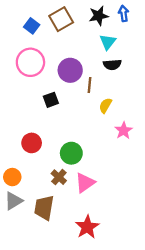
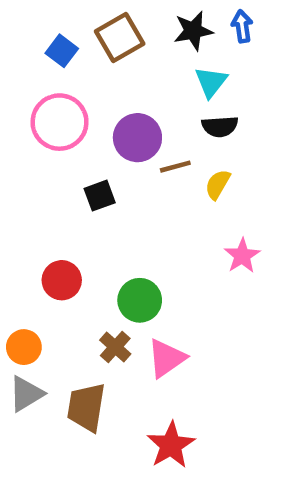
brown line: (90, 85) -> (175, 167), turned 70
yellow semicircle: (105, 105) -> (218, 184), moved

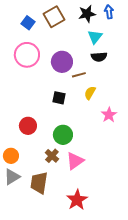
yellow semicircle: (218, 184) -> (90, 93), moved
black square: (100, 196) -> (59, 98), moved, turned 32

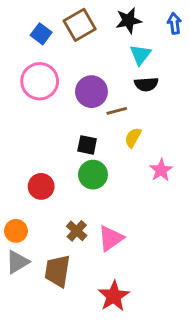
blue arrow: (109, 12) -> (174, 23), moved
green circle: (63, 135) -> (93, 175), moved

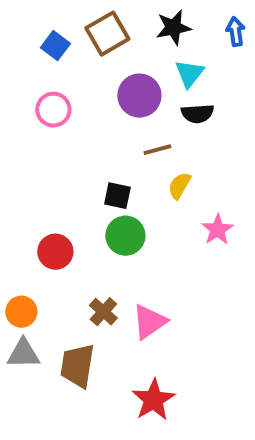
pink circle: (40, 81) -> (53, 110), size x0.7
purple circle: (91, 92) -> (139, 96), moved
gray triangle: (17, 262) -> (23, 354), turned 30

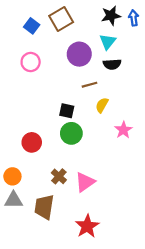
black star: (173, 28) -> (111, 16), moved

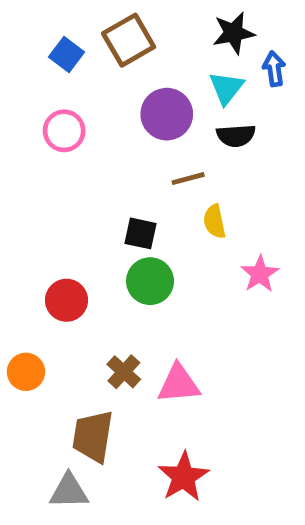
blue arrow: (134, 18) -> (274, 69), moved
yellow semicircle: (102, 105) -> (214, 221), turned -42
pink triangle: (85, 182) -> (179, 384), turned 30
gray triangle: (14, 200) -> (69, 491), moved

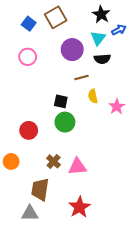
black star: (234, 33) -> (101, 14), turned -30
blue arrow: (274, 69) -> (119, 30), turned 72
pink star: (260, 274) -> (117, 107), moved

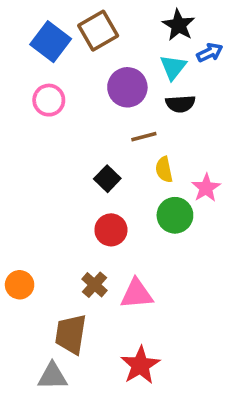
blue square: (29, 24) -> (51, 42), size x1.5
black square: (61, 101) -> (107, 179), turned 32
green circle: (65, 122) -> (175, 215), moved
red circle: (29, 130) -> (111, 230), moved

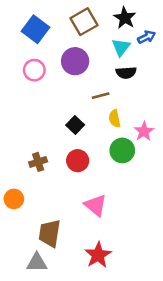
brown square: (98, 31) -> (84, 22), moved
purple circle: (127, 87) -> (75, 61), moved
brown cross: (95, 285) -> (38, 162), moved, turned 30
pink triangle: (137, 294) -> (95, 205), turned 45

